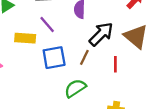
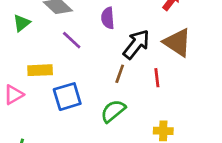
yellow rectangle: (25, 38) -> (40, 70), moved
blue square: (54, 58) -> (67, 97), moved

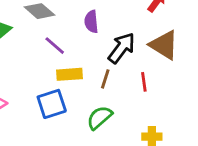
yellow rectangle: (40, 70) -> (69, 74), moved

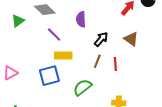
brown triangle: (164, 45) -> (131, 39), size x0.7
black arrow: (122, 48) -> (101, 39), size x0.7
brown line: (105, 79) -> (97, 61), moved

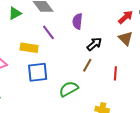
brown triangle: (131, 39) -> (126, 38), moved
yellow rectangle: (63, 55) -> (29, 48), moved
red line: (115, 64) -> (115, 73), moved

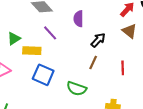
green triangle: (15, 13) -> (14, 39), moved
blue square: (38, 72) -> (43, 75), turned 35
green semicircle: (69, 89) -> (77, 89), turned -126

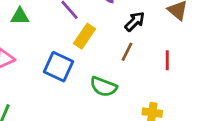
green triangle: (14, 39) -> (20, 16), turned 32
yellow rectangle: (32, 51) -> (85, 36), moved, turned -60

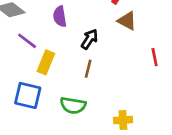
red line: (167, 60) -> (155, 57), moved

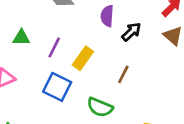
black arrow: (90, 39) -> (131, 32), moved
purple line: (27, 41) -> (54, 47), moved, turned 66

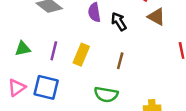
black arrow: (131, 32) -> (119, 22), turned -66
blue square: (57, 87) -> (46, 87), moved

